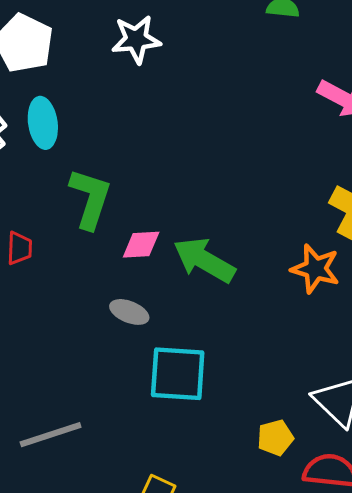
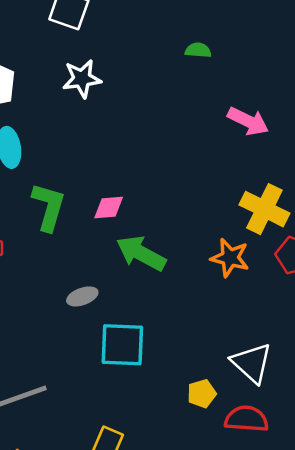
pink diamond: (141, 245) -> (109, 207), moved
gray ellipse: (129, 312) -> (82, 296), turned -40

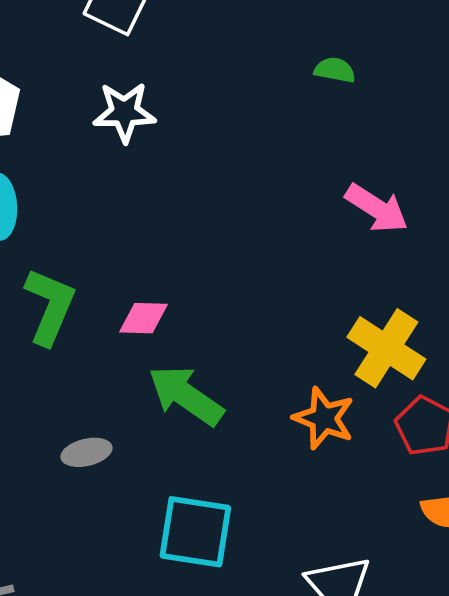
green semicircle: (198, 50) -> (335, 70), moved
cyan square: (122, 345) -> (195, 532), moved

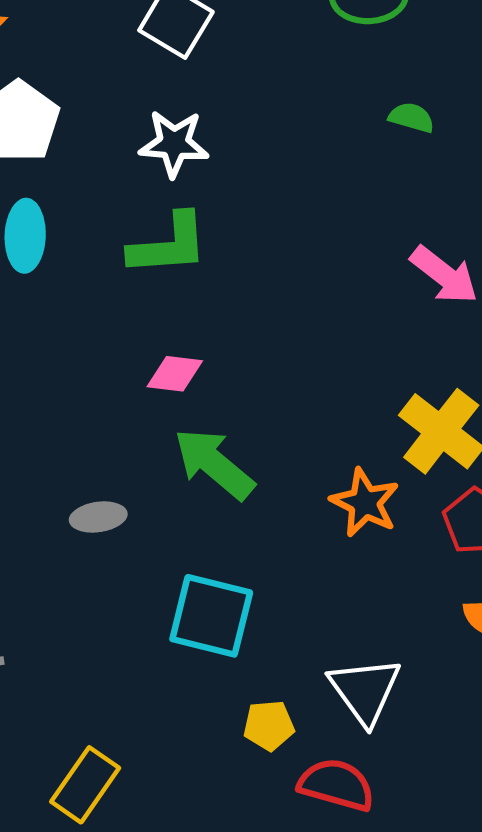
green L-shape: (50, 306) -> (169, 245), moved, turned 58

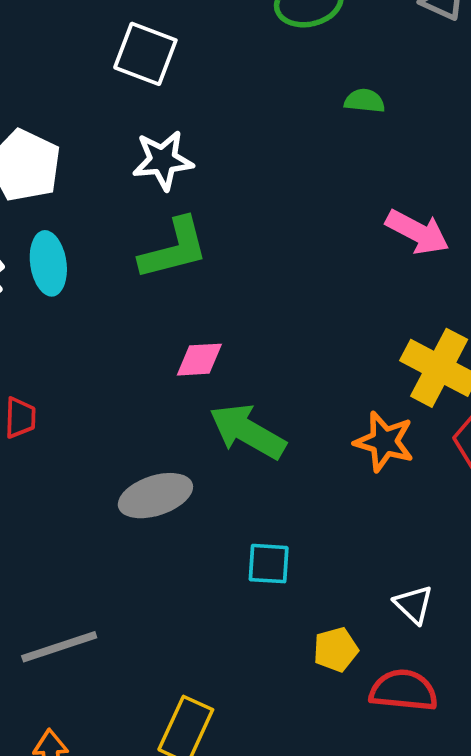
gray ellipse: (98, 517) -> (155, 496), size x1.5
cyan square: (211, 616) -> (269, 564), size x0.6
white triangle: (365, 691) -> (414, 604), size x0.6

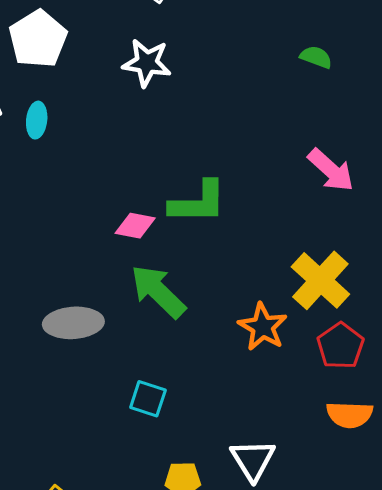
green L-shape: (174, 249) -> (198, 202), moved
cyan ellipse: (48, 263) -> (37, 120), size x0.7
white triangle: (414, 604) -> (253, 460), size x1.4

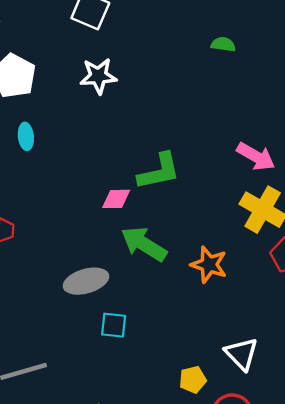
pink arrow: (331, 170) -> (256, 156), moved
orange star: (263, 327) -> (209, 265), moved
cyan square: (148, 399) -> (114, 325), moved

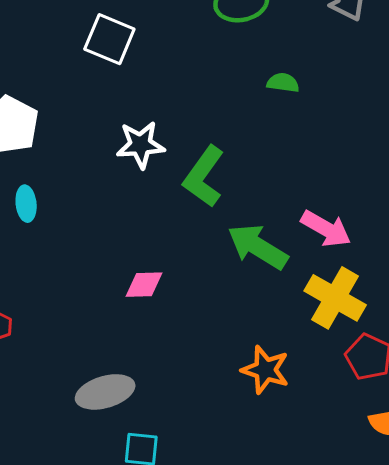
white star: (98, 76) -> (140, 145), moved
green L-shape: (159, 171) -> (204, 177), moved, turned 138
green arrow: (144, 244) -> (258, 247), moved

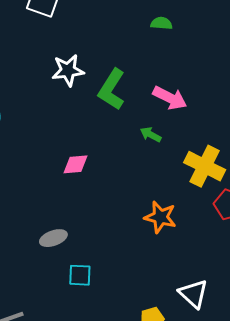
pink arrow: (326, 229) -> (170, 98), moved
green arrow: (258, 247) -> (151, 135), size x0.5
gray ellipse: (105, 392) -> (53, 238), size x0.7

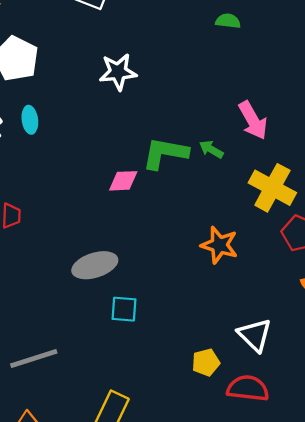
green L-shape: (112, 89) -> (165, 153), moved, turned 66
pink arrow: (170, 98) -> (253, 120), moved, turned 32
gray ellipse: (53, 238) -> (95, 265), size x1.4

